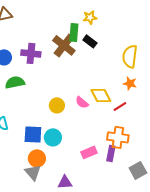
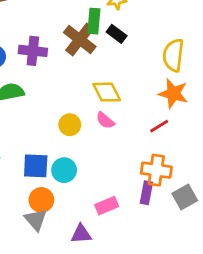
orange star: (130, 83) -> (173, 93), size x1.5
yellow diamond: (101, 95) -> (107, 92), moved
pink rectangle: (89, 152) -> (107, 206), moved
gray square: (138, 170) -> (185, 197), moved

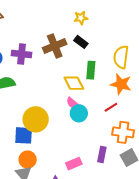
green rectangle: (94, 21) -> (91, 70), moved
brown cross: (80, 40) -> (55, 46), turned 30
yellow circle: (70, 125) -> (36, 119), moved, size x1.6
cyan circle: (64, 170) -> (79, 113), moved
orange cross: (156, 170) -> (123, 132), moved

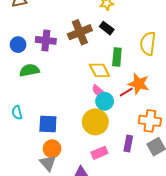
orange star: (121, 84) -> (139, 84), moved
red line: (111, 107) -> (126, 92), moved
yellow circle: (36, 119) -> (95, 122), moved

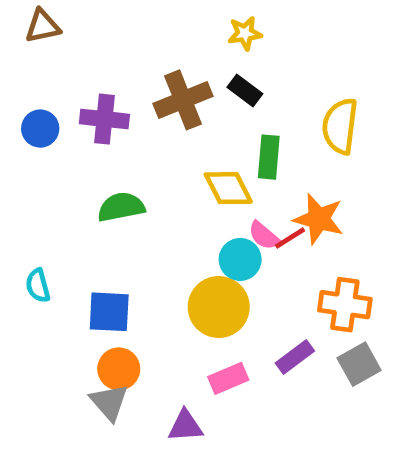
green semicircle: (29, 70) -> (121, 207), moved
pink semicircle: (98, 91) -> (264, 236), moved
purple rectangle: (128, 144) -> (295, 357), turned 42

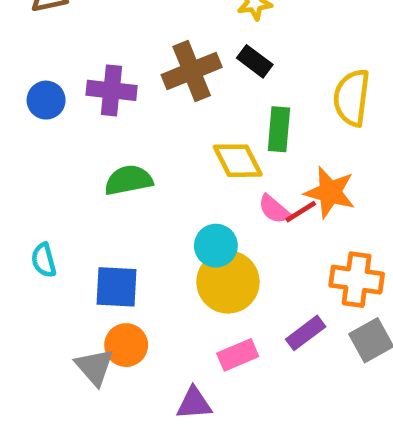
cyan circle: (240, 259) -> (216, 246), moved
gray triangle: (109, 402) -> (95, 367), moved

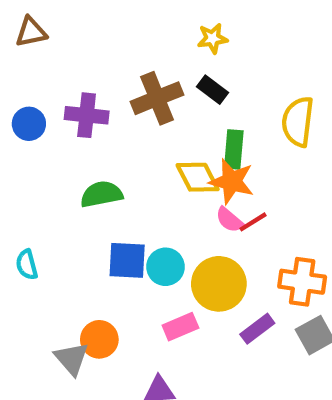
orange star: (330, 192) -> (232, 181), moved
cyan circle: (216, 246) -> (166, 267), moved
yellow circle: (228, 282) -> (219, 284), moved
blue square: (116, 287) -> (127, 260), moved
pink rectangle: (238, 355) -> (180, 327), moved

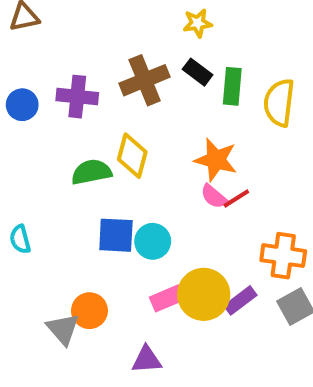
green rectangle: (234, 149) -> (232, 86), moved
yellow diamond: (198, 177) -> (132, 156), moved, turned 42
yellow circle: (219, 284) -> (204, 294), moved

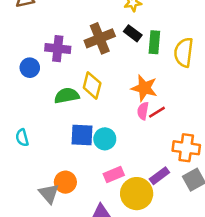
blue circle: (22, 105) -> (30, 68), moved
pink semicircle: (214, 196) -> (143, 111), turned 60
yellow circle: (204, 294) -> (137, 194), moved

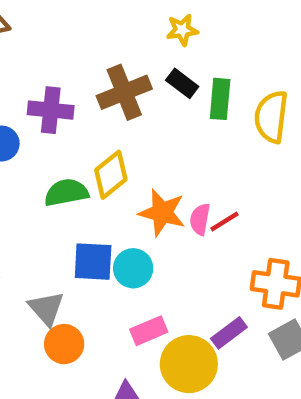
yellow diamond: (92, 85) -> (111, 175), turned 36
orange star: (144, 88) -> (162, 213), moved
gray triangle: (49, 194) -> (46, 308), moved

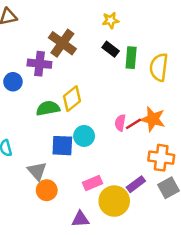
brown cross: (124, 92) -> (62, 43), moved, turned -32
orange star: (162, 213) -> (153, 119), moved
cyan circle: (133, 268) -> (84, 136), moved

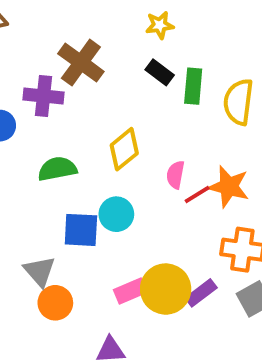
yellow diamond: (72, 99) -> (124, 149), moved
pink semicircle: (120, 123) -> (175, 175), moved
yellow circle: (114, 201) -> (166, 289), moved

